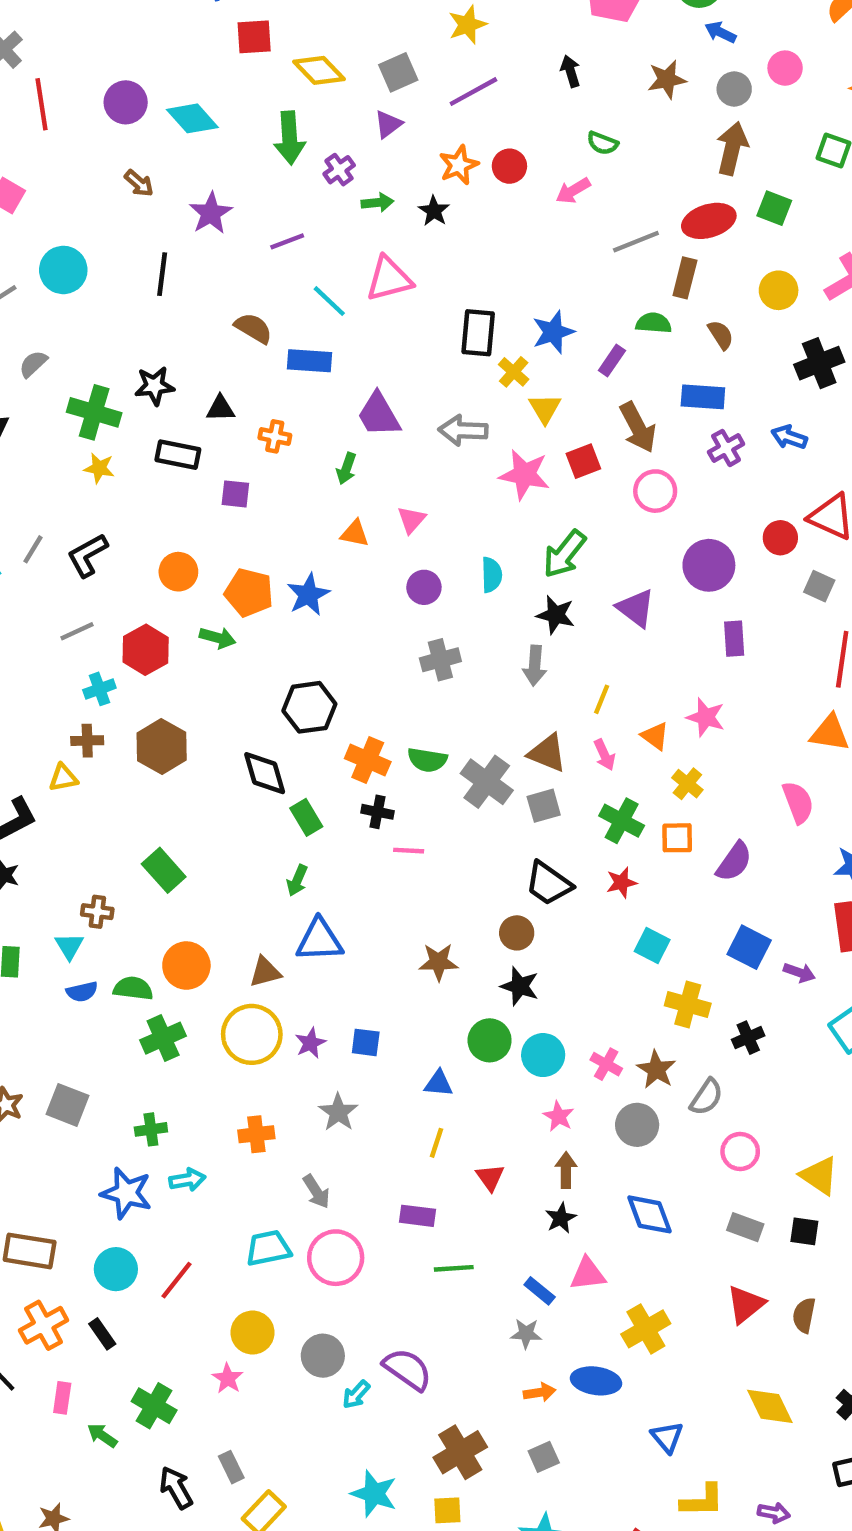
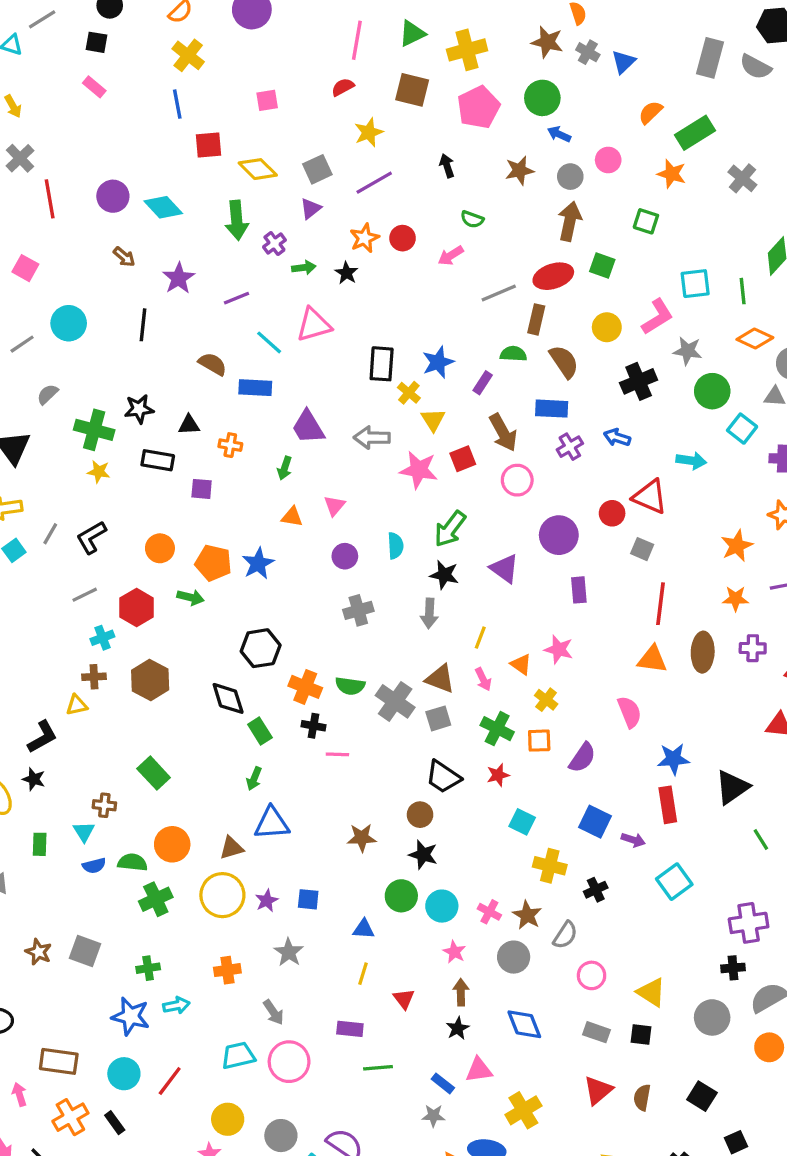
brown semicircle: (721, 335) -> (564, 362), size x1.5

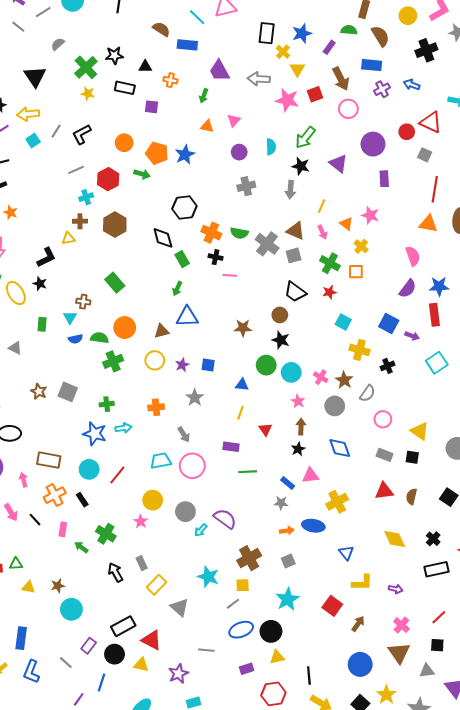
green cross: (94, 430) -> (86, 67), turned 30
purple semicircle: (582, 758) -> (408, 289), moved
yellow circle: (222, 895) -> (155, 360), size x0.7
red triangle: (598, 1090) -> (384, 491), turned 30

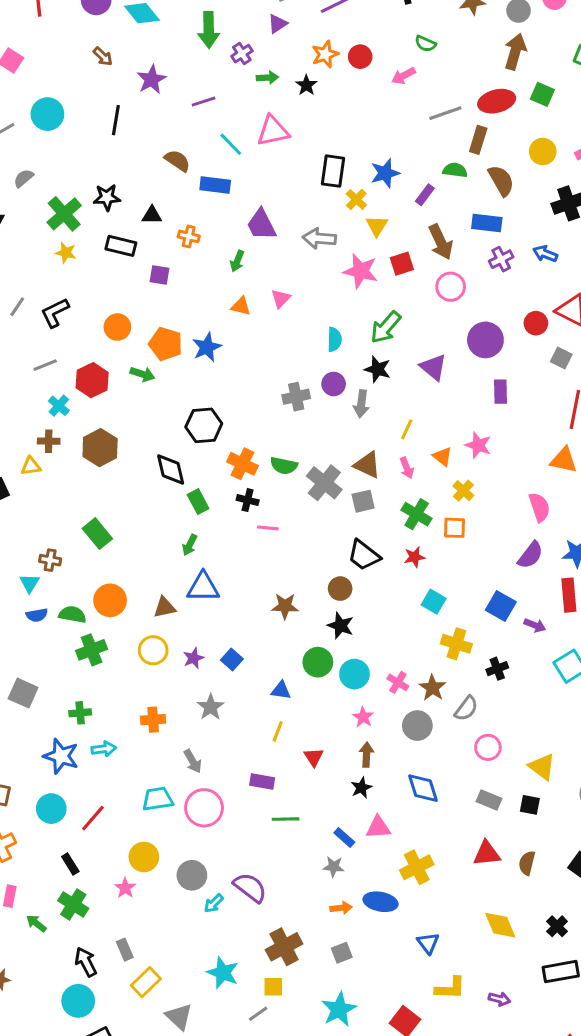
purple circle: (239, 152) -> (334, 384), moved
cyan cross: (86, 197) -> (59, 406), turned -32
blue square: (208, 365) -> (232, 660), turned 32
black rectangle: (82, 500) -> (70, 864), moved
cyan circle: (71, 609) -> (78, 1001), moved

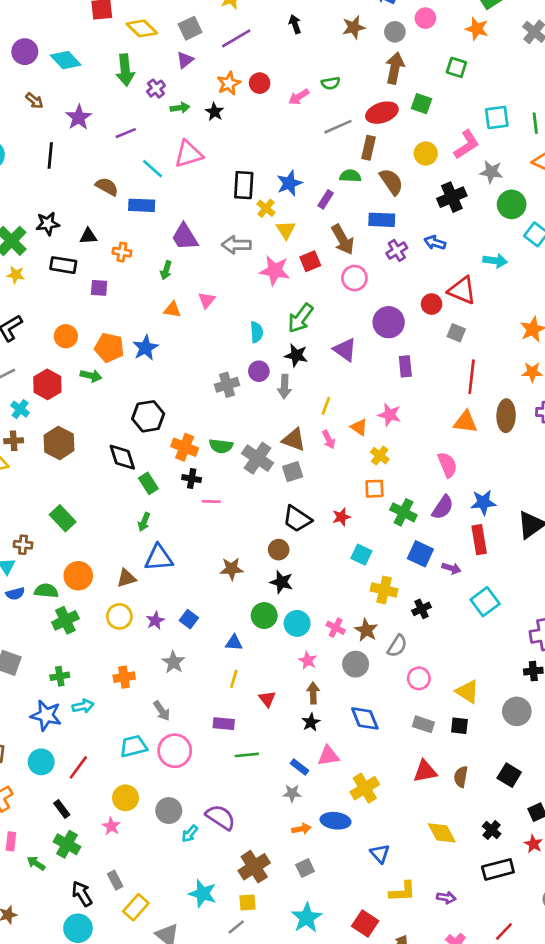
green semicircle: (425, 44) -> (331, 83), moved, turned -30
green cross: (417, 514) -> (403, 512), moved

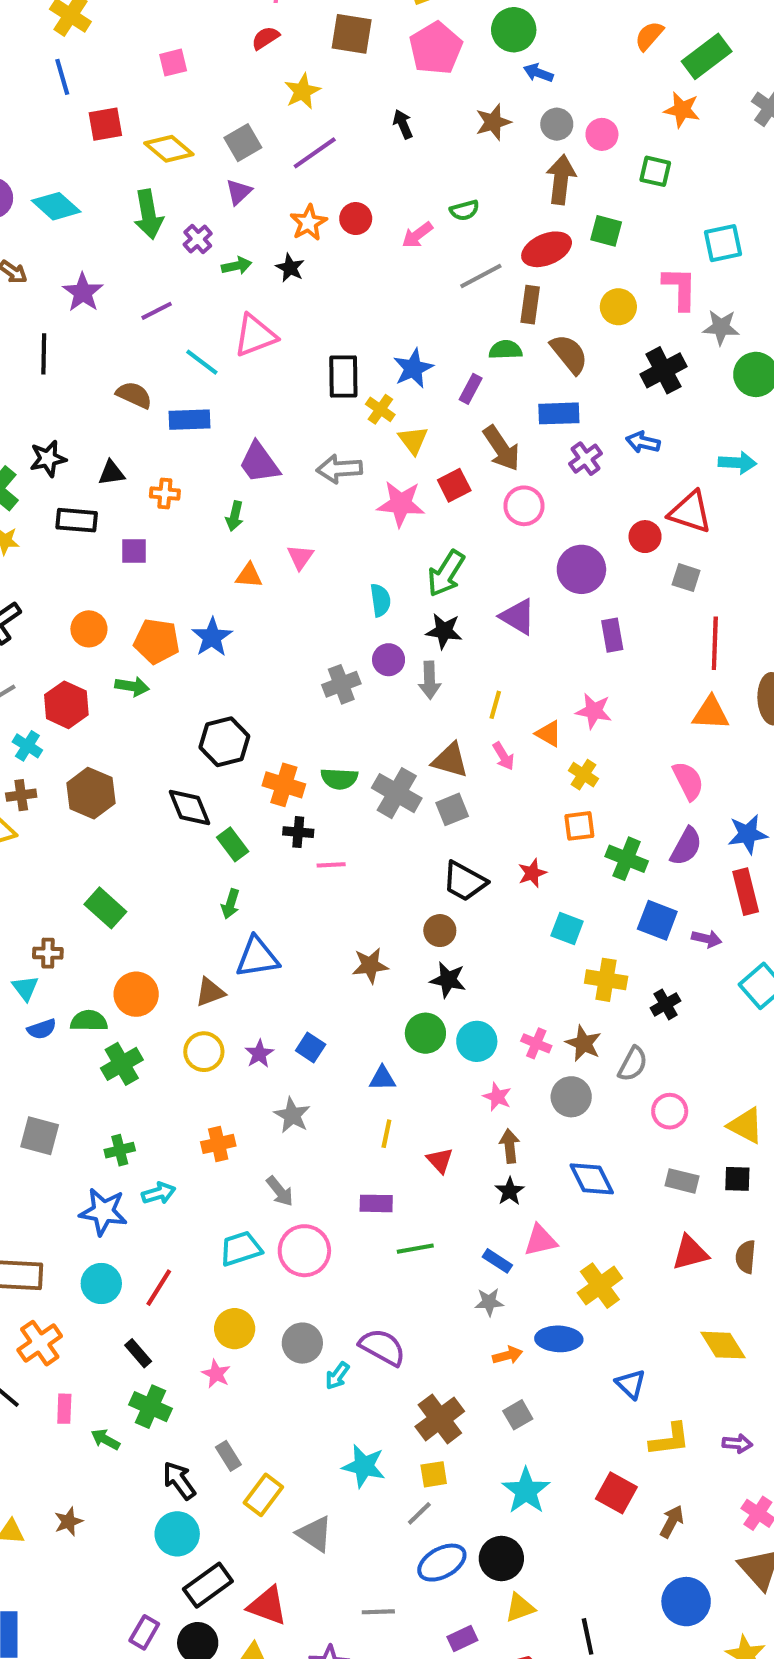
pink circle: (425, 18) -> (602, 134), moved
pink L-shape: (467, 145) -> (680, 288), turned -52

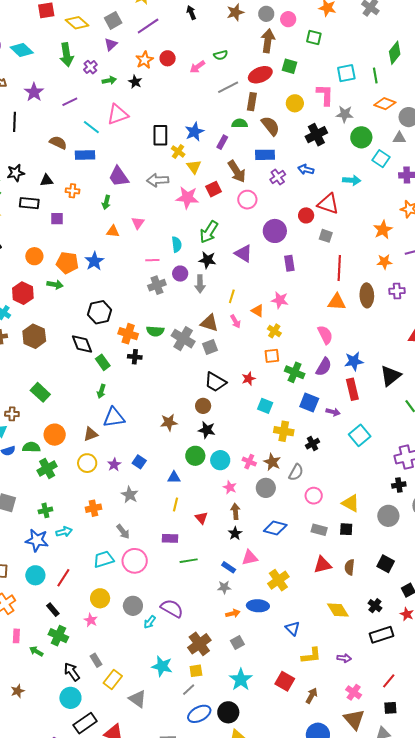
pink line: (331, 865) -> (152, 260), moved
blue diamond: (592, 1179) -> (275, 528), turned -50

